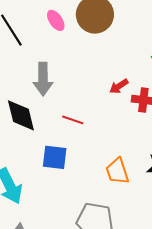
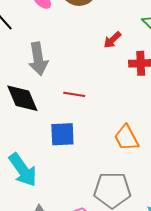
red arrow: (119, 86) -> (112, 40), moved

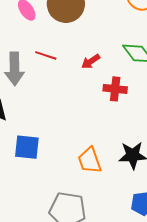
red line: (74, 94) -> (46, 55), moved

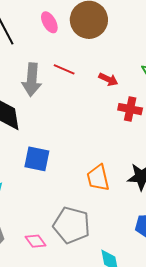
red arrow: (91, 61) -> (108, 79), turned -126

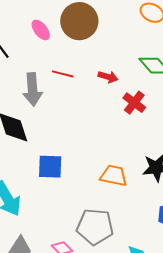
red cross: (130, 109) -> (134, 103), turned 35
orange trapezoid: (98, 178) -> (114, 176), turned 124

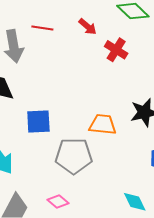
red arrow: (108, 77) -> (88, 27), turned 30
gray pentagon: (95, 227) -> (74, 156), moved

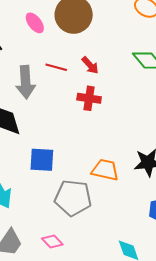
red arrow: (88, 27) -> (90, 65), moved
red cross: (116, 50) -> (89, 98), moved, turned -30

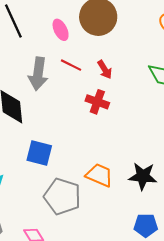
pink ellipse: (35, 23) -> (61, 30), moved

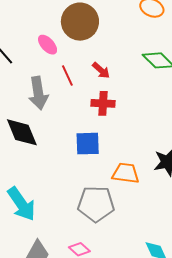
red line: (71, 65) -> (67, 75), turned 55
blue square: (39, 153) -> (88, 144), moved

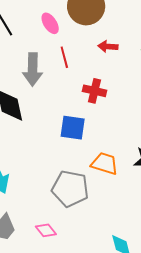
red arrow: (101, 70) -> (108, 47), moved, turned 132

